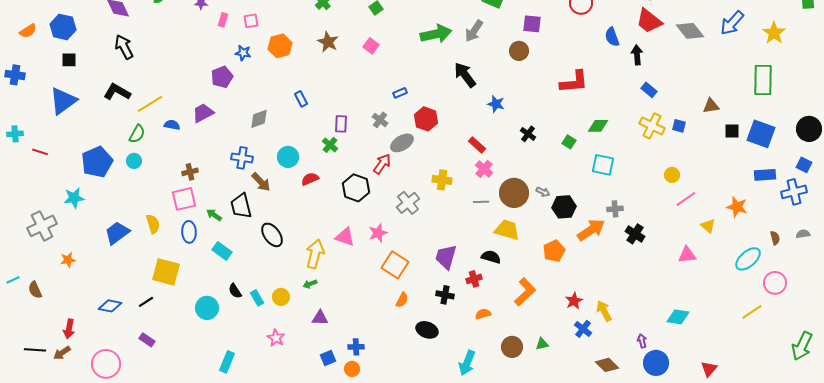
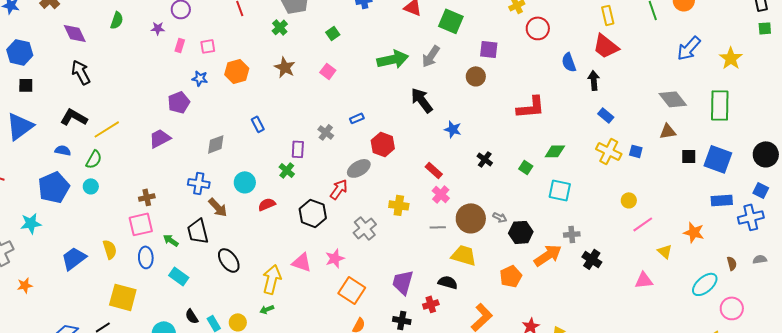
gray diamond: (690, 31) -> (673, 99), moved
gray cross: (380, 120) -> (326, 132), moved
blue semicircle: (172, 125) -> (63, 150), moved

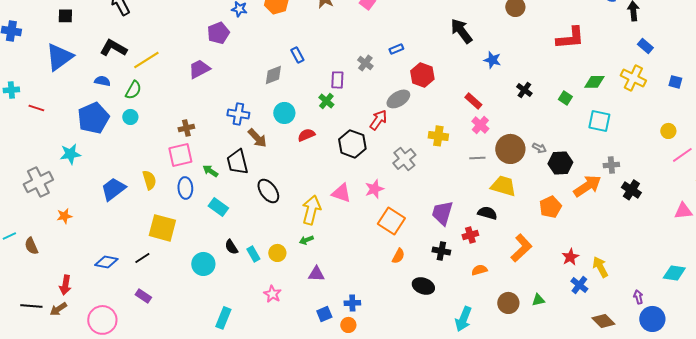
gray diamond: (216, 144) -> (273, 75), moved
yellow cross: (609, 151) -> (633, 78), moved

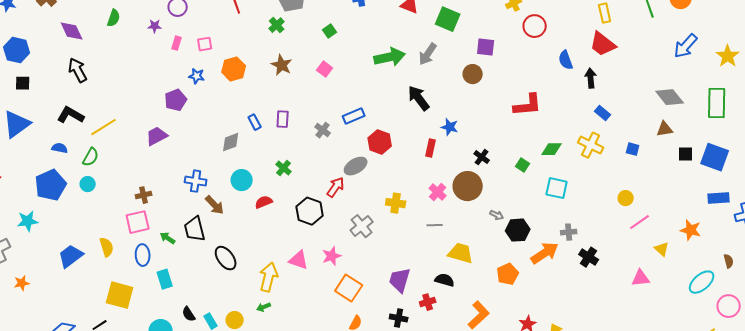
blue rectangle: (396, 49) -> (354, 116), size x1.5
purple rectangle: (337, 80) -> (283, 119), moved
red rectangle: (473, 101) -> (431, 148), moved, turned 60
brown circle: (510, 149) -> (468, 186), moved
cyan rectangle: (218, 207) -> (165, 279), moved, turned 36

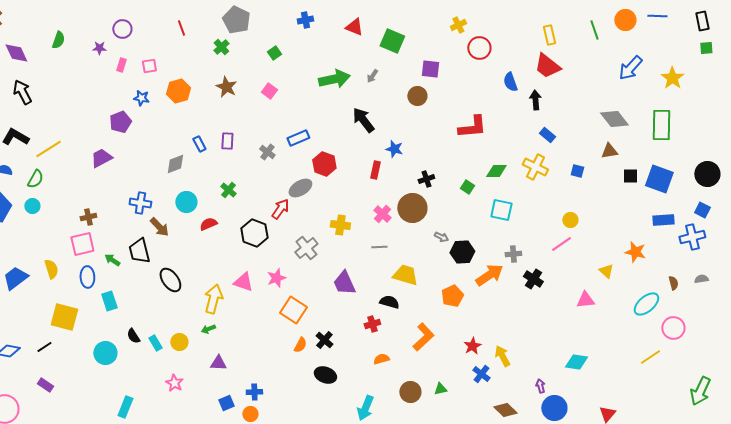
gray arrow: (428, 54) -> (372, 76), size x0.6
black cross: (482, 157) -> (426, 179), turned 35
pink line: (640, 222) -> (561, 244), moved
purple trapezoid: (400, 280) -> (344, 283), moved, turned -40
black cross: (399, 318) -> (324, 340), moved, turned 30

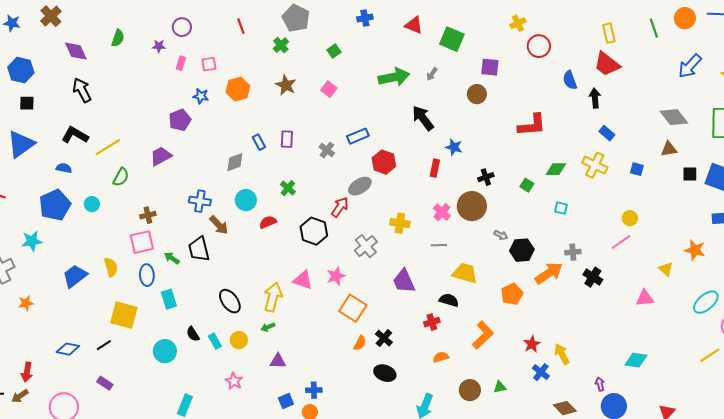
green semicircle: (35, 179) -> (121, 177), moved
cyan square: (501, 210) -> (561, 208), size x0.6
black ellipse: (170, 280) -> (230, 301), moved

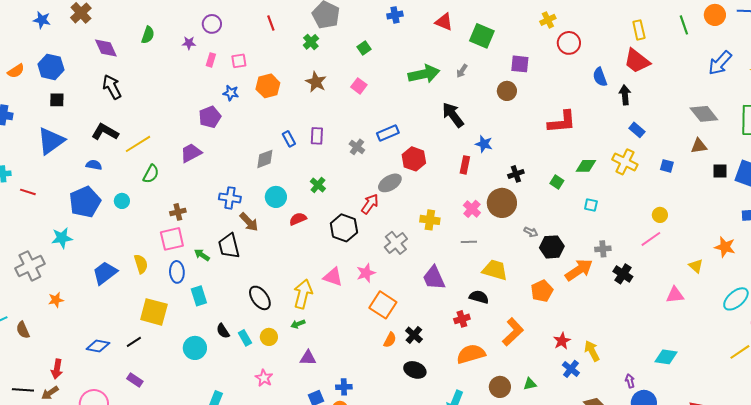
orange semicircle: (441, 357) -> (471, 354), size x1.8

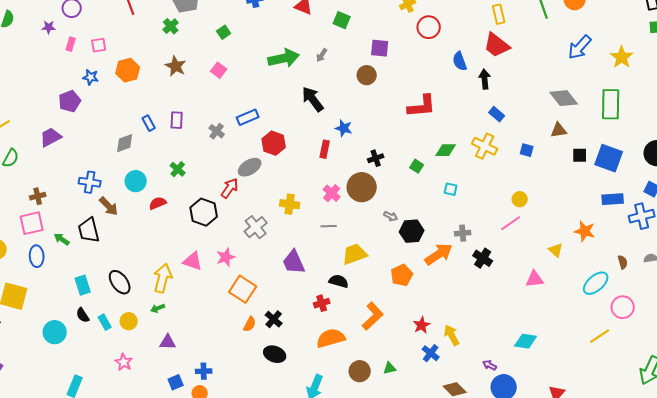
green square: (482, 36) -> (342, 20), size x0.7
yellow trapezoid: (495, 270) -> (355, 254), turned -36
cyan rectangle: (199, 296) -> (83, 285), moved
purple arrow: (630, 381) -> (490, 365), turned -48

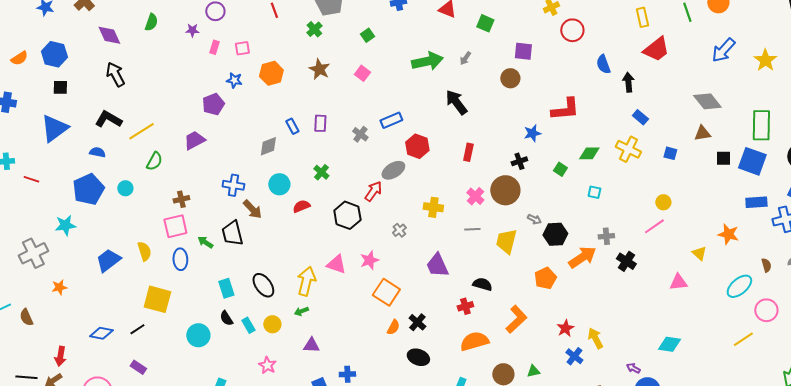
red trapezoid: (497, 45) -> (656, 49), moved, turned -76
green rectangle: (611, 104) -> (761, 125), moved
blue star: (344, 128) -> (532, 133), moved, turned -30
gray cross: (256, 227) -> (399, 230), size x0.6
yellow trapezoid: (355, 254) -> (506, 241), moved, turned -56

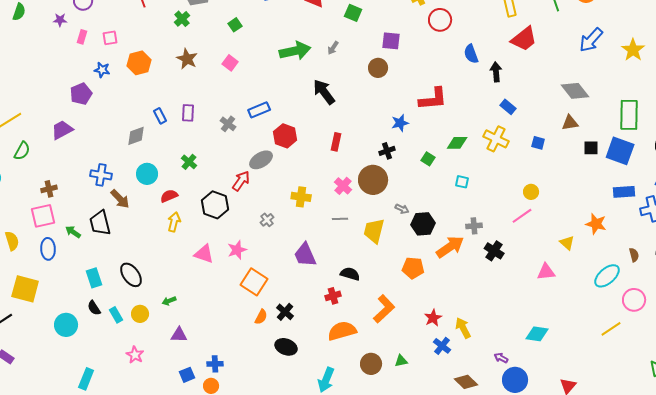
orange pentagon: (545, 278) -> (413, 268), turned 30
yellow arrow: (306, 281) -> (174, 222), moved, size x0.7

